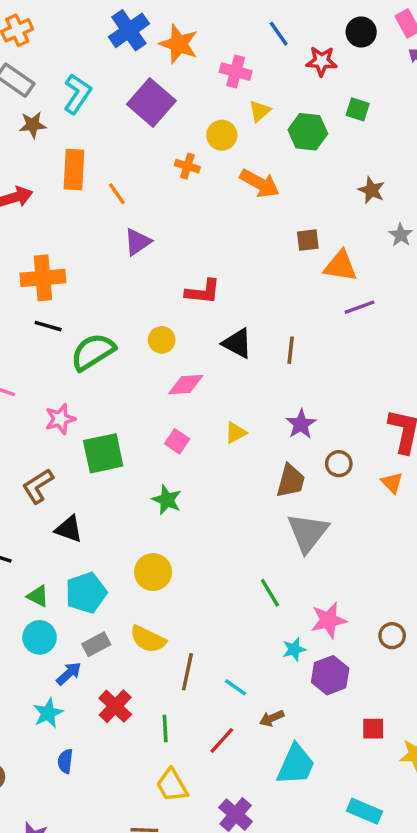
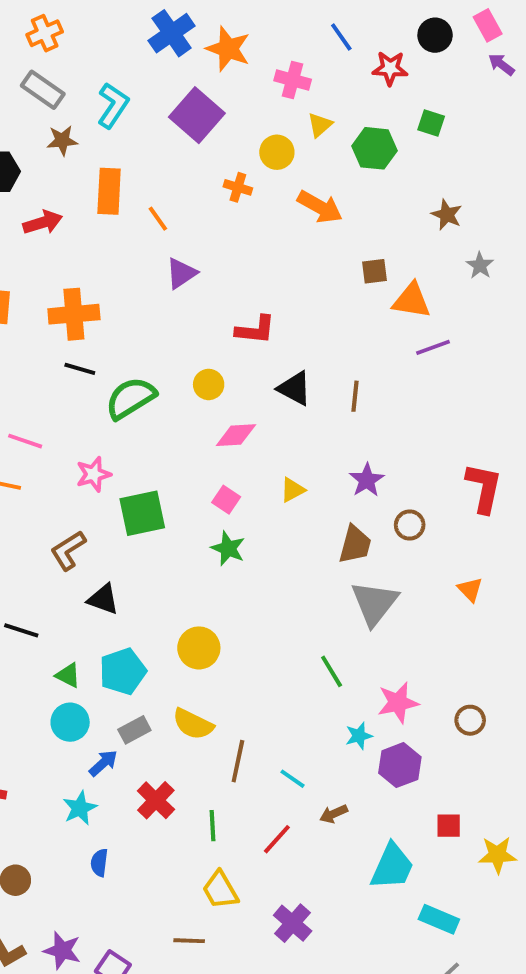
orange triangle: (392, 483) -> (470, 589), moved
green star: (167, 500) -> (228, 548), moved
cyan trapezoid: (296, 765) -> (392, 867), moved

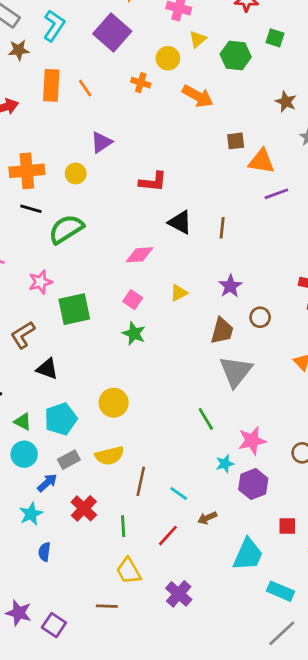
orange line: (158, 219) -> (85, 88), moved
yellow circle: (209, 384) -> (76, 173), moved
yellow semicircle: (193, 724) -> (110, 456), turned -40

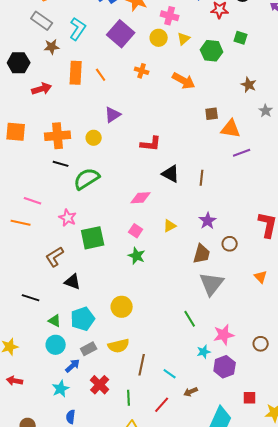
yellow circle: (168, 58) -> (159, 38), moved
pink star: (40, 282) -> (68, 218), turned -30

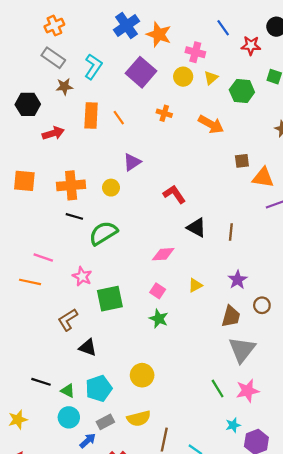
red L-shape: (151, 144) -> (174, 194), turned -130
black line: (31, 298) -> (41, 382), moved
pink star: (224, 335) -> (248, 391), moved

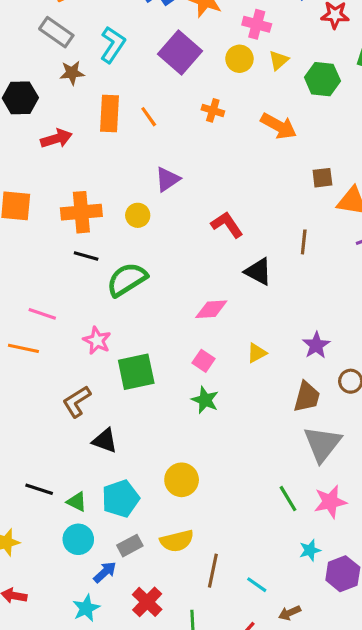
brown line: (231, 232) -> (304, 242), moved

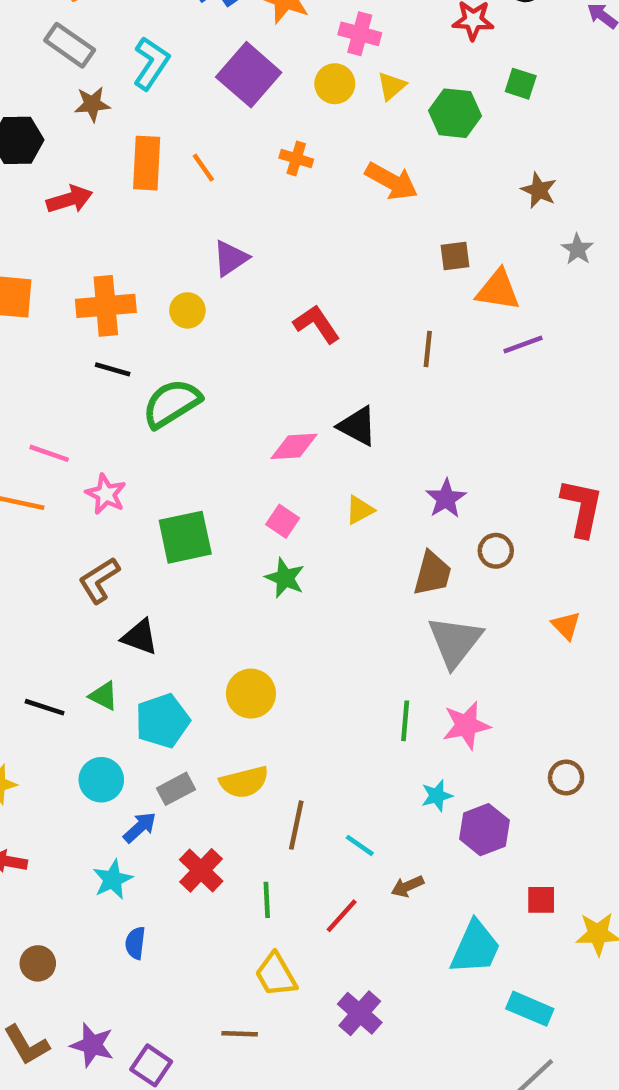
black triangle: (258, 272) -> (357, 426), moved
pink star: (97, 340) -> (106, 494), moved
green line: (288, 499) -> (405, 721), turned 36
green triangle: (77, 502) -> (104, 696), moved

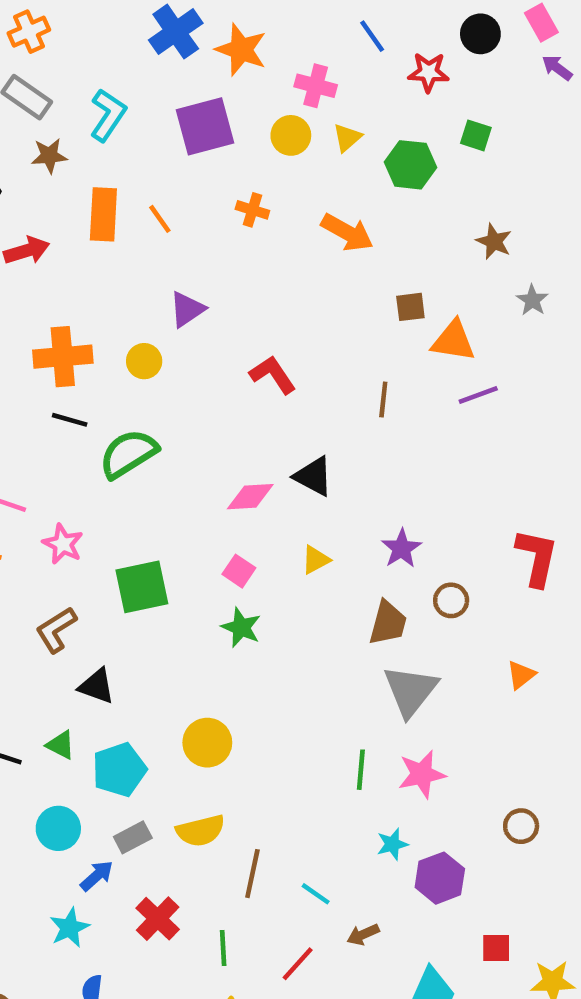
purple square: (249, 75) -> (205, 126), turned 34
orange triangle: (566, 626) -> (521, 675), turned 36

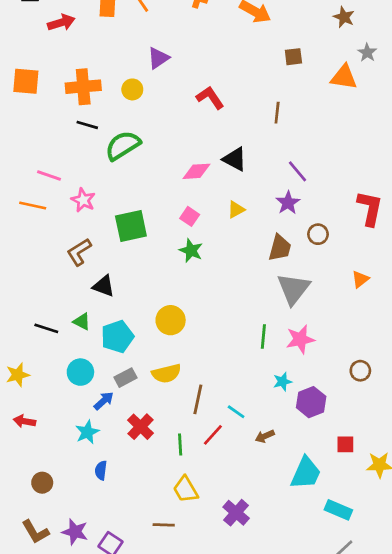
orange triangle: (453, 341) -> (344, 77), moved
purple line: (478, 395) -> (298, 171), moved, turned 70
red line: (298, 964) -> (213, 435), moved

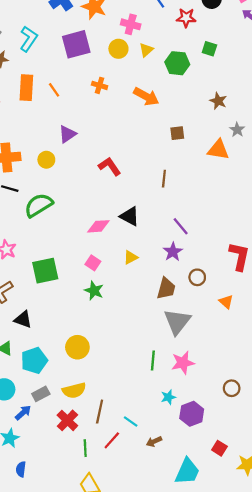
orange triangle: (360, 279) -> (226, 302), moved, turned -40
red cross: (141, 427) -> (67, 420), moved
red square: (345, 444) -> (219, 448), turned 32

